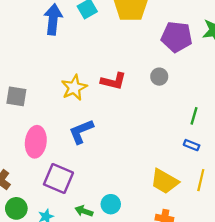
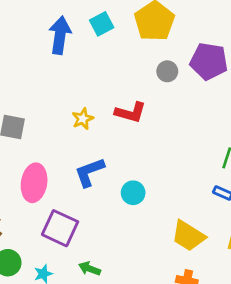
gray circle: (159, 77) -> (167, 71), moved
yellow star: (74, 88) -> (83, 119), size x0.7
cyan circle: (111, 204) -> (133, 193), moved

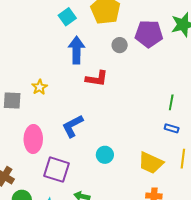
blue arrow: (60, 35) -> (76, 50), moved
yellow star: (83, 119) -> (40, 87), moved
cyan circle: (133, 193) -> (105, 155), moved

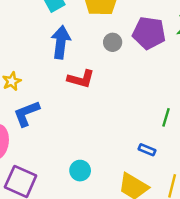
blue L-shape: (73, 126) -> (27, 114), moved
blue rectangle: (172, 128) -> (147, 150), moved

